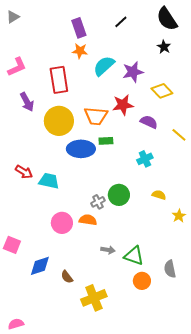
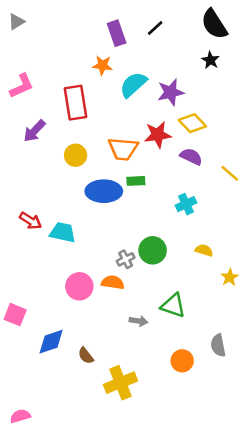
purple rectangle: (79, 28) -> (117, 33), moved
yellow diamond: (162, 91) -> (192, 123), moved
purple arrow: (27, 102) -> (34, 131), turned 72
yellow circle: (59, 121) -> (76, 155), size x0.6
green triangle: (134, 256) -> (173, 306), moved

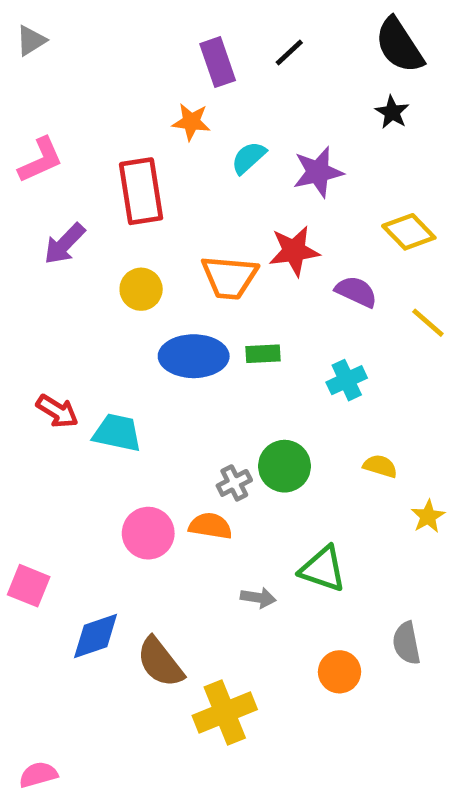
cyan semicircle: (133, 85) -> (249, 158), size x0.7
yellow diamond: (192, 123) -> (409, 232), moved
green rectangle: (136, 181) -> (263, 354), moved
brown semicircle: (86, 356) -> (160, 662), size x1.6

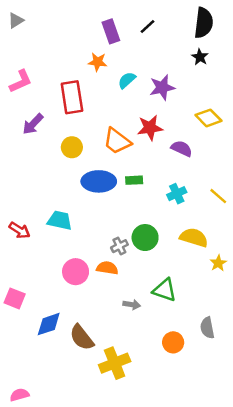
black semicircle: (399, 45) -> (204, 23), turned -140
orange trapezoid: (230, 277) -> (117, 141), turned 32
yellow line: (428, 323) -> (218, 196), moved
red arrow: (57, 411) -> (19, 230), moved
yellow semicircle: (380, 466) -> (194, 238), size x1.6

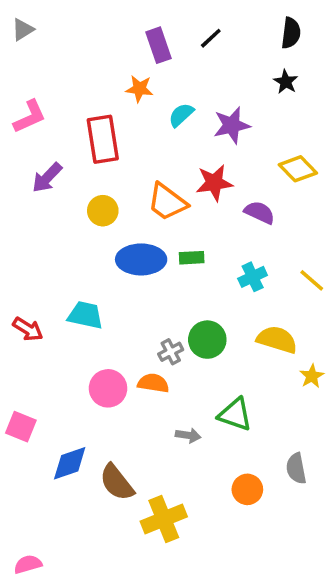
black semicircle: (204, 23) -> (291, 33), size x0.7

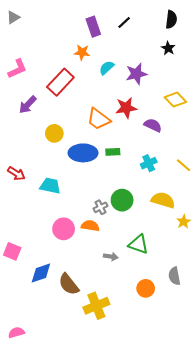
red rectangle: (103, 139) -> (60, 82), turned 52
yellow circle: (103, 211) -> (54, 133), moved
red arrow: (28, 329) -> (16, 173), moved

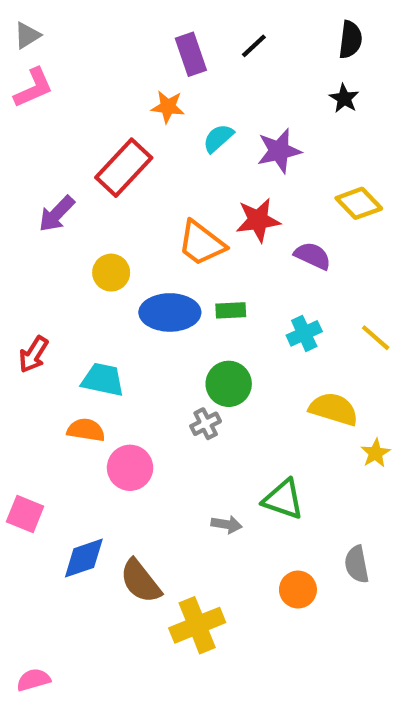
pink L-shape: (17, 69) -> (33, 88), moved
red arrow: (16, 173) -> (33, 354), turned 90
green circle: (122, 200) -> (229, 384), moved
orange semicircle: (90, 226) -> (86, 430), moved

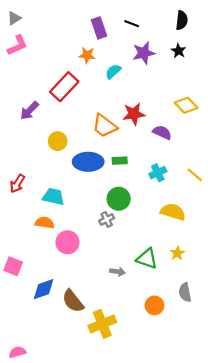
black line: (254, 46) -> (132, 24), turned 64
purple star: (279, 151) -> (144, 53), moved
yellow star: (376, 453) -> (177, 253), moved

